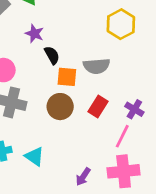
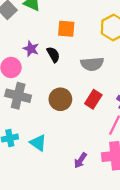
purple star: (34, 34) -> (31, 49), moved
orange square: (67, 77) -> (66, 29), moved

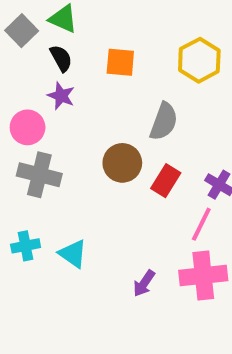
black semicircle: (53, 55) -> (61, 58), moved
gray semicircle: (92, 64) -> (164, 121), turned -65
brown circle: (60, 99) -> (122, 163), moved

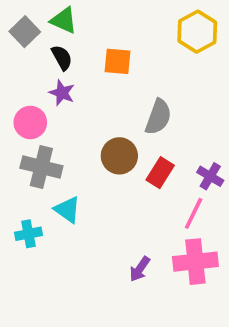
yellow hexagon: (199, 60) -> (197, 32), moved
cyan triangle: (73, 254) -> (67, 210), moved

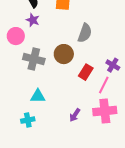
gray cross: (41, 167) -> (34, 59), moved
red rectangle: (160, 173) -> (86, 72), moved
cyan triangle: (67, 210) -> (38, 96), moved, turned -35
cyan cross: (28, 234) -> (28, 120), moved

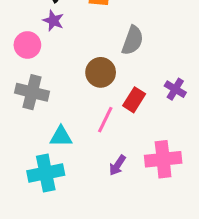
gray cross: (34, 59) -> (32, 92), moved
pink line: (104, 85) -> (105, 120), moved
cyan cross: (28, 120) -> (46, 173), size x1.6

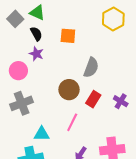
gray cross: (32, 92) -> (22, 103), turned -35
red rectangle: (134, 100) -> (93, 99), moved

